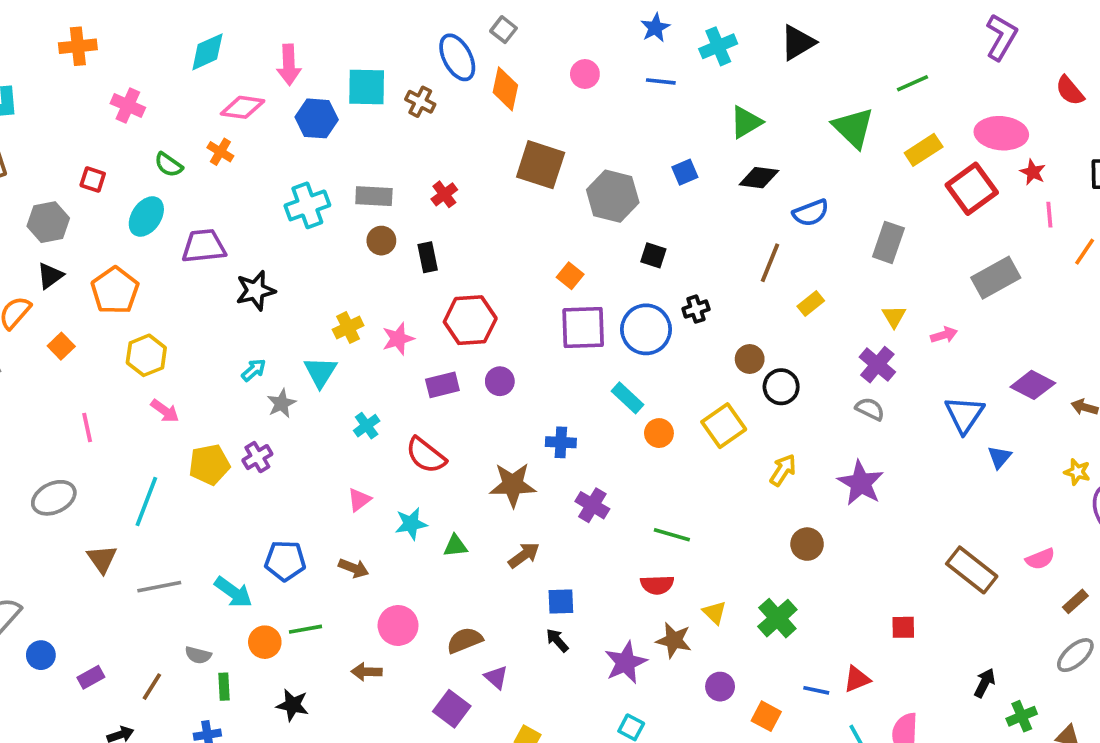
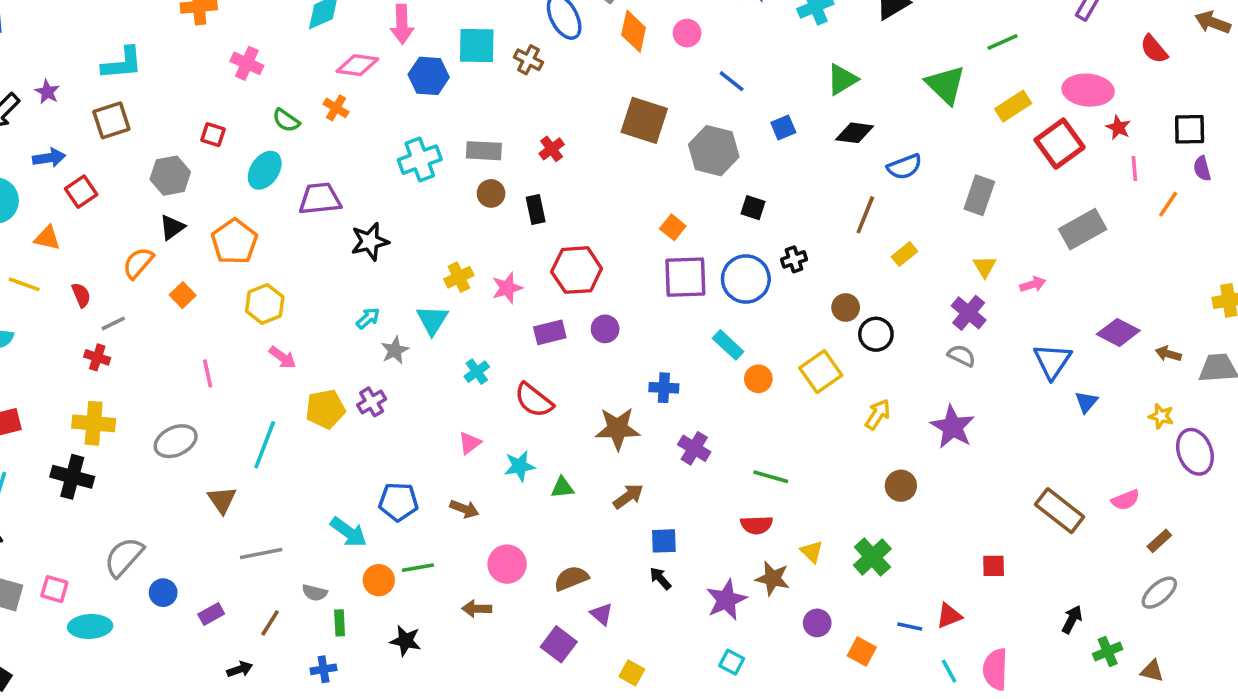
blue line: (661, 81) -> (732, 81), moved, turned 32
orange diamond: (505, 89) -> (634, 31), moved
gray line: (159, 587) -> (261, 553), moved

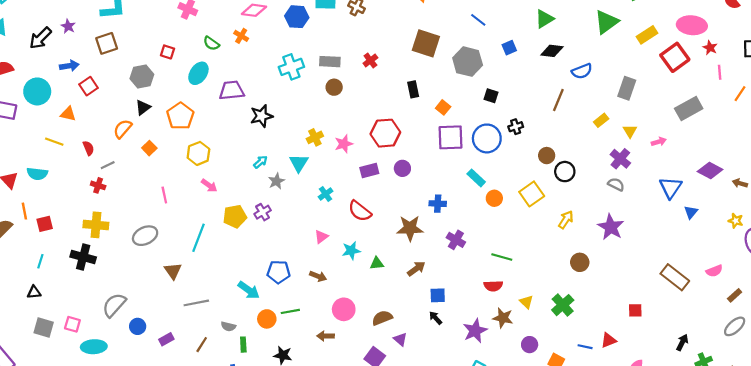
green triangle: (945, 85) -> (606, 22), turned 40
black rectangle: (536, 209) -> (413, 89), moved
yellow rectangle: (904, 254) -> (601, 120), moved

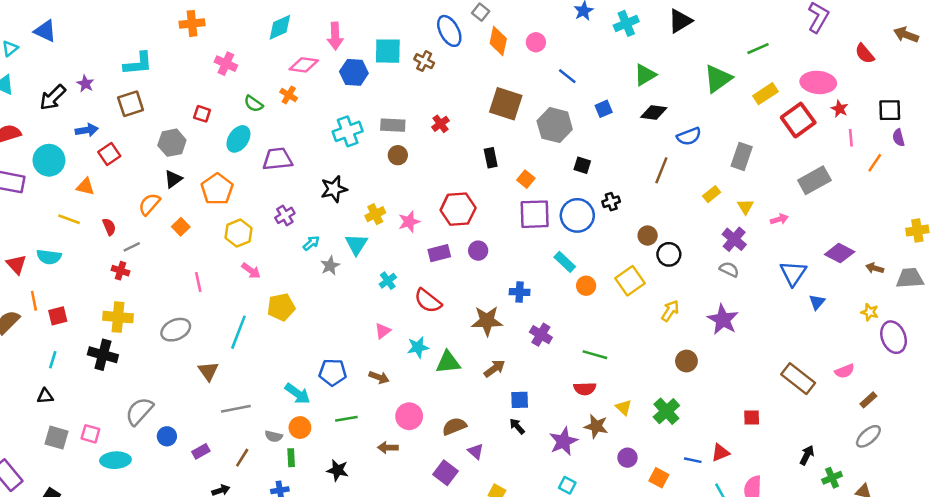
black star: (261, 116) -> (334, 189), moved
purple cross: (263, 212) -> (285, 215), moved
green triangle: (377, 263) -> (448, 362), size x1.5
orange circle: (267, 319) -> (300, 428), moved

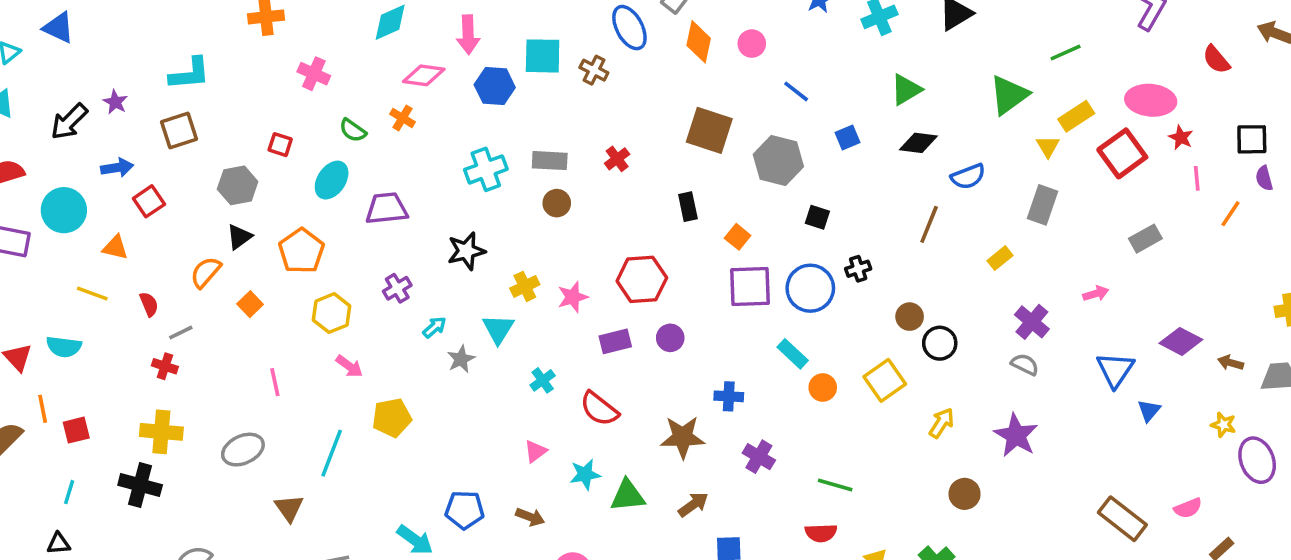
gray rectangle: (814, 180) -> (1145, 239), size x0.7
yellow triangle: (745, 207) -> (1048, 146), moved

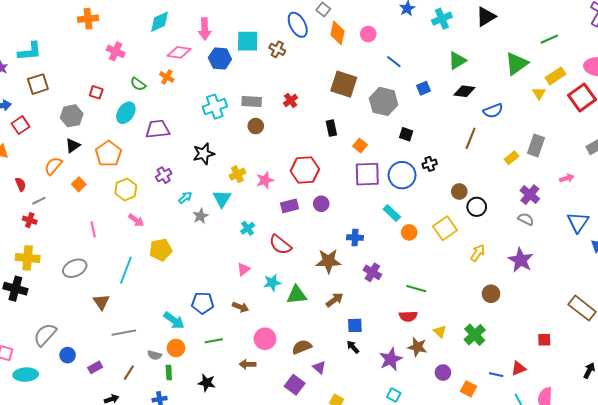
cyan L-shape: (190, 74) -> (30, 51), moved
gray rectangle: (1043, 205) -> (536, 145), moved

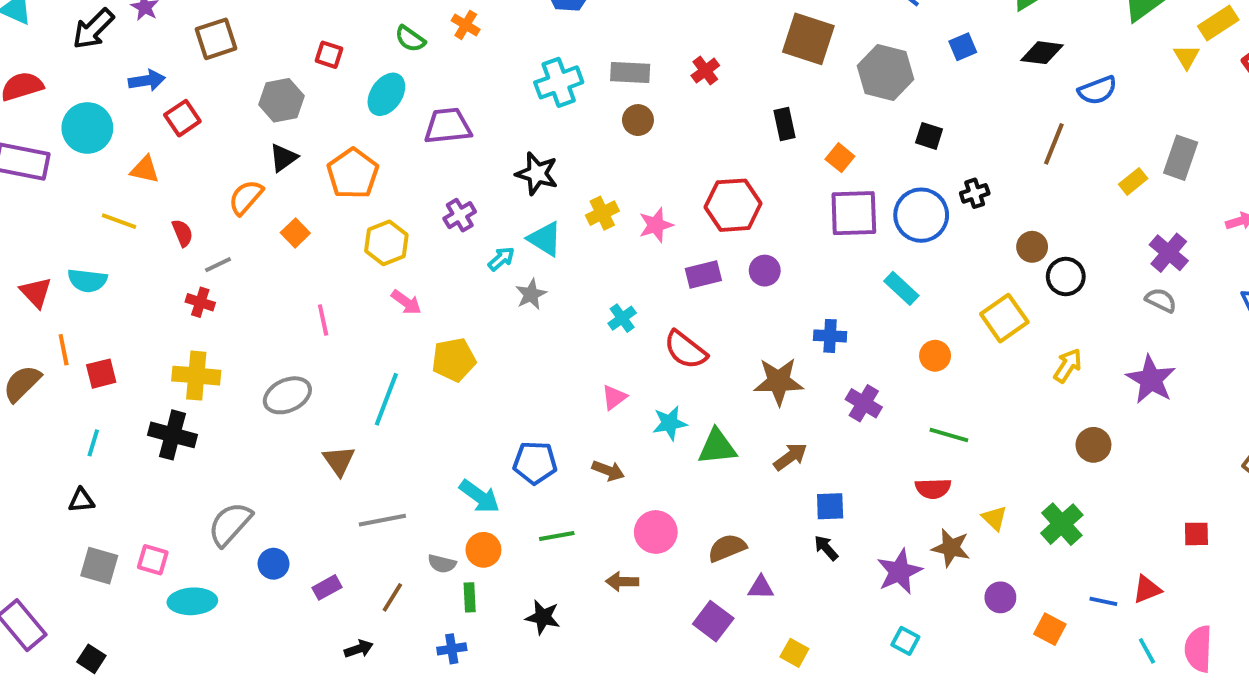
black star: (204, 154) -> (537, 174), turned 30
cyan triangle: (222, 199) -> (545, 239), moved, turned -30
orange circle: (409, 232) -> (935, 356), moved
purple triangle: (319, 367) -> (761, 587), turned -40

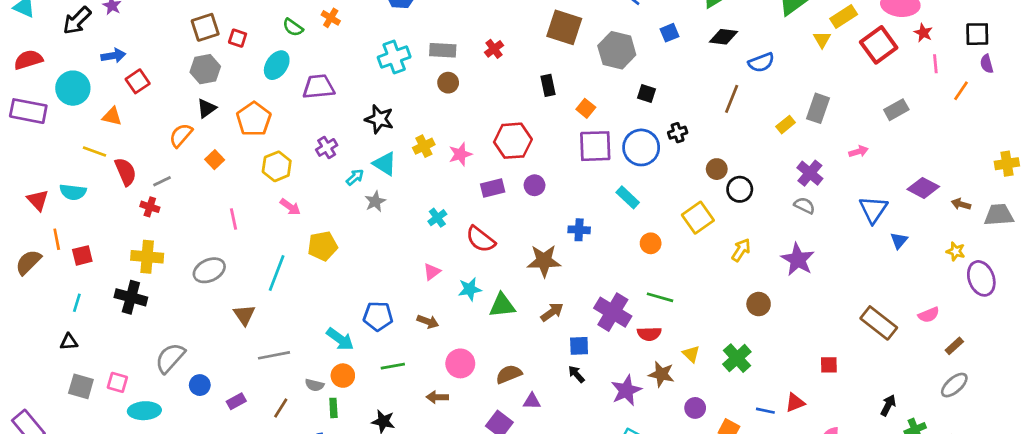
brown square: (216, 39) -> (205, 27), moved
red semicircle: (182, 233) -> (126, 172), moved, size x1.5
purple cross: (864, 403) -> (613, 312), moved, size x1.5

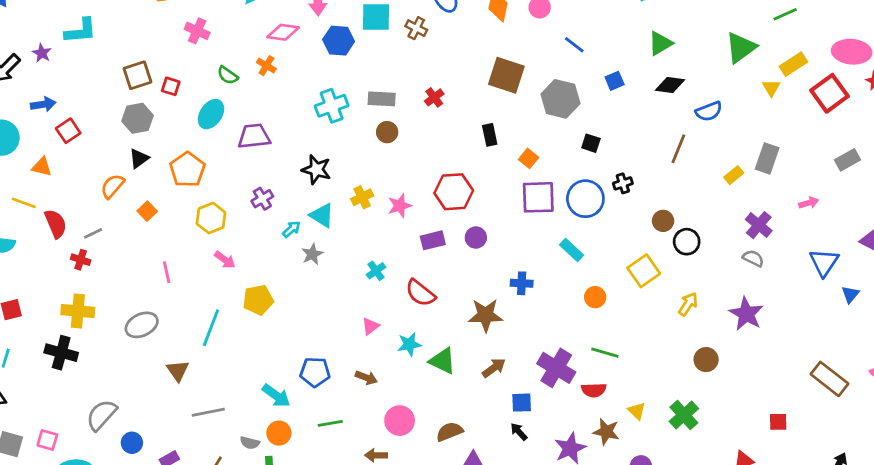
green triangle: (502, 305) -> (443, 361), turned 32

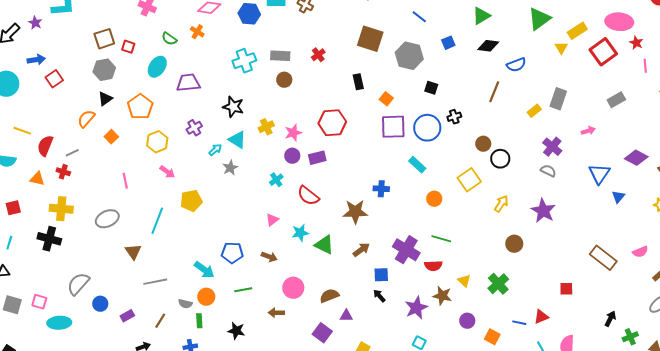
orange triangle: (42, 167) -> (37, 179), moved
red semicircle: (56, 224) -> (45, 146), turned -135
purple circle: (476, 238) -> (292, 156), moved

